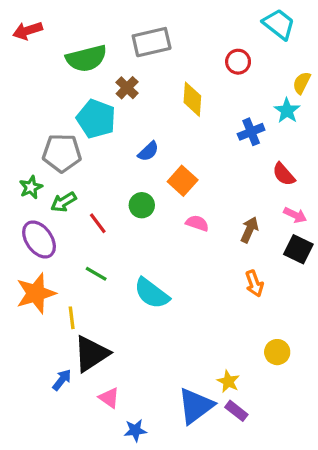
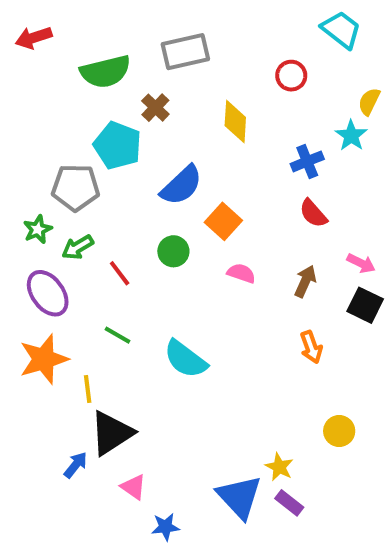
blue semicircle: (148, 151) -> (181, 185), size x1.6
red semicircle: (284, 174) -> (313, 213), moved
blue triangle: (196, 406) -> (239, 497), turned -36

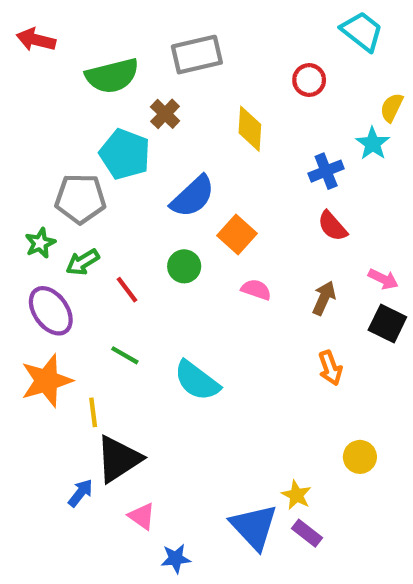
red arrow: (34, 38) -> (36, 40), turned 32

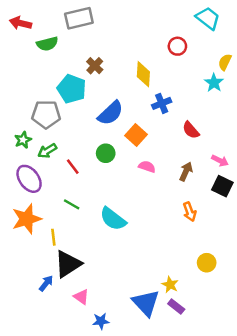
gray rectangle: (197, 55) -> (79, 18), moved
green semicircle: (112, 76) -> (47, 44), moved, size x0.7
blue cross: (326, 171) -> (162, 103), moved

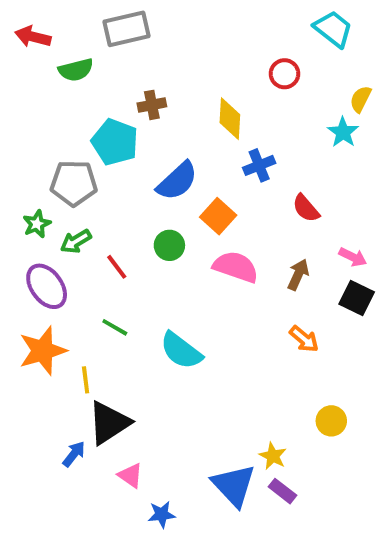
brown cross: (95, 66) -> (152, 105), turned 35
pink semicircle: (147, 167) -> (236, 267), size x1.6
orange arrow: (190, 212) -> (304, 339), turned -30

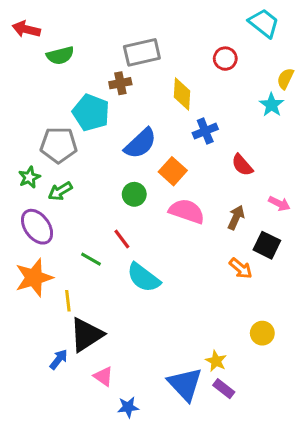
gray rectangle: (127, 29) -> (142, 52), moved
red line: (117, 267) -> (122, 239), moved
black square: (357, 298) -> (267, 245), moved

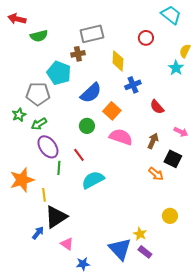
purple ellipse: (37, 227) -> (48, 147), moved
green line: (91, 259) -> (59, 168), turned 64
cyan semicircle: (143, 278) -> (93, 180), turned 115

